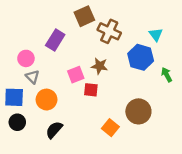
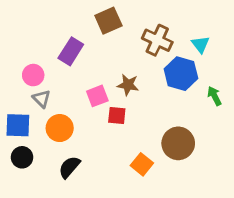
brown cross: (109, 31) -> (157, 40), moved

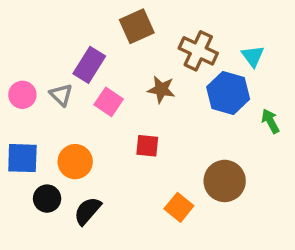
pink circle: (33, 75) -> (22, 95), moved
brown star: (128, 85) -> (161, 90), moved
pink square: (97, 96) -> (109, 102), moved, turned -35
gray triangle: (42, 99) -> (61, 95), moved
black circle: (22, 157) -> (47, 199), moved

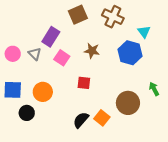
brown cross: (198, 51) -> (113, 17), moved
green arrow: (270, 121) -> (154, 89), moved
black semicircle: (87, 211) -> (81, 120), moved

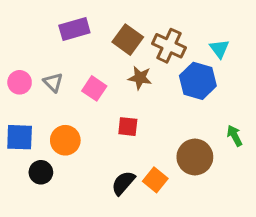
brown square: (78, 15) -> (128, 40), moved, turned -30
brown cross: (113, 17) -> (169, 46), moved
purple rectangle: (51, 37) -> (74, 29), moved, turned 42

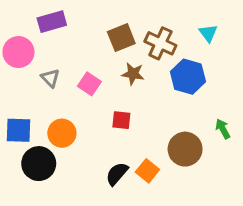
purple rectangle: (74, 29) -> (52, 22), moved
brown square: (128, 40) -> (121, 38), turned 32
cyan triangle: (219, 49) -> (208, 33), moved
pink circle: (20, 82) -> (18, 52), moved, size x1.4
black circle: (41, 172) -> (39, 164), size x1.5

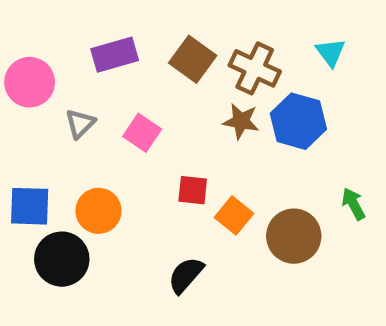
purple rectangle: (52, 22) -> (115, 55), moved
brown square: (121, 38) -> (193, 59), turned -32
brown star: (133, 74) -> (241, 121), moved
gray triangle: (50, 78) -> (80, 124), turned 30
orange square: (147, 171) -> (234, 215), moved

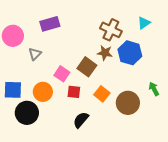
cyan triangle: (331, 52) -> (144, 23), turned 32
brown square: (193, 59) -> (87, 67), moved
pink square: (142, 133) -> (62, 74), moved
red square: (193, 190) -> (74, 92), moved

